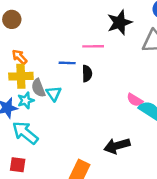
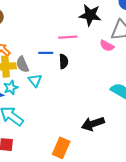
black star: (120, 22) -> (90, 15), turned 30
gray semicircle: (38, 88) -> (22, 64), moved
pink semicircle: (135, 100) -> (107, 46), moved

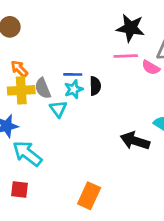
pink line: (68, 37) -> (126, 56), moved
cyan star: (11, 88) -> (74, 89), moved
black arrow: (93, 124) -> (135, 141), moved, turned 35

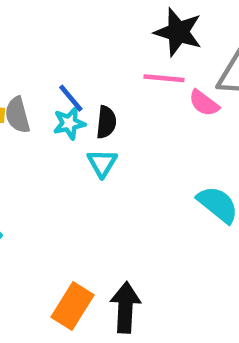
blue line: (73, 74) -> (71, 98), turned 42
cyan triangle: (58, 109) -> (102, 163), moved
black arrow: (135, 141) -> (125, 307), moved, turned 68

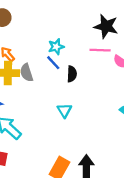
cyan star: (69, 123) -> (56, 47), moved
cyan triangle: (102, 163) -> (64, 110), moved

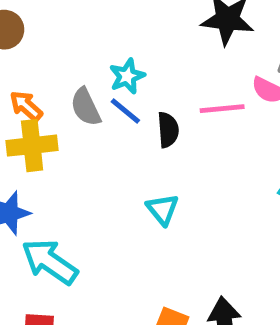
pink line: (100, 50) -> (222, 109), moved
gray semicircle: (27, 73) -> (86, 107), moved

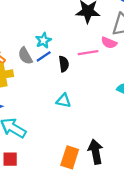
blue line: (125, 111) -> (44, 56), turned -70
cyan triangle: (163, 209) -> (64, 101), turned -35

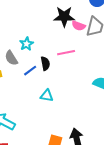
pink semicircle: (109, 43) -> (79, 26), moved
blue line: (44, 56) -> (30, 71), moved

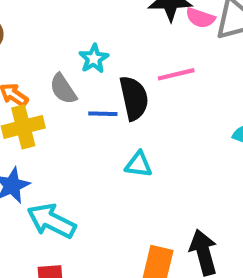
black semicircle: (45, 64) -> (134, 98), size x1.5
blue line: (30, 71) -> (103, 114), turned 40

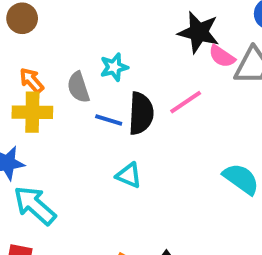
pink line: (176, 74) -> (186, 102), turned -36

